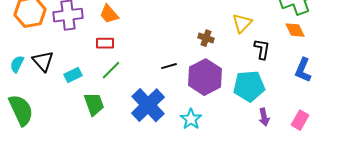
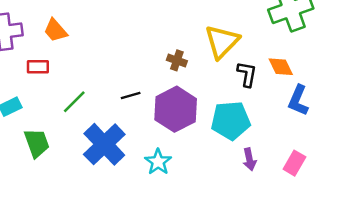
yellow triangle: (242, 23) -> (222, 42), size x1.4
orange diamond: (295, 30) -> (281, 67), moved
red rectangle: (105, 43) -> (38, 67), moved
green line: (111, 70) -> (74, 102), moved

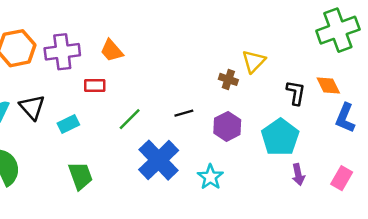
yellow triangle: (222, 42) -> (254, 61), moved, size x0.7
purple hexagon: (176, 109) -> (227, 126), size x0.7
cyan pentagon: (231, 120) -> (280, 137), turned -30
green trapezoid: (37, 143) -> (80, 176), moved

